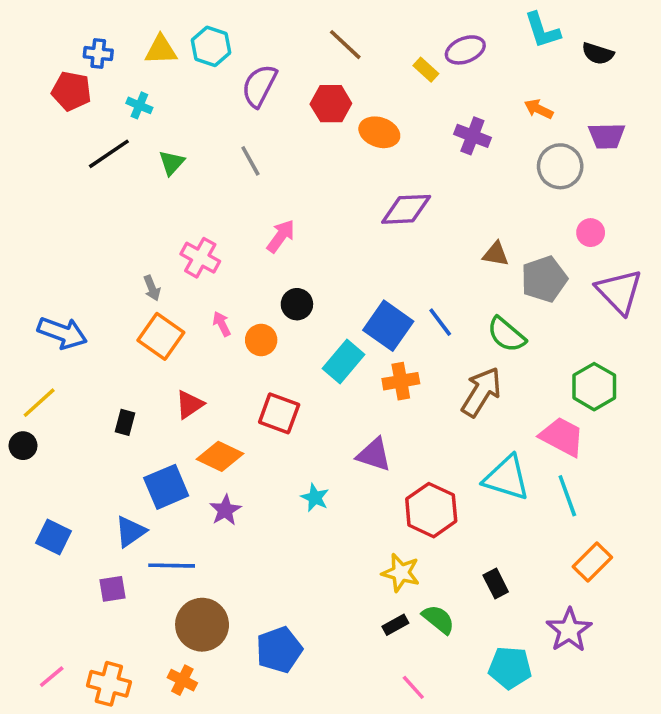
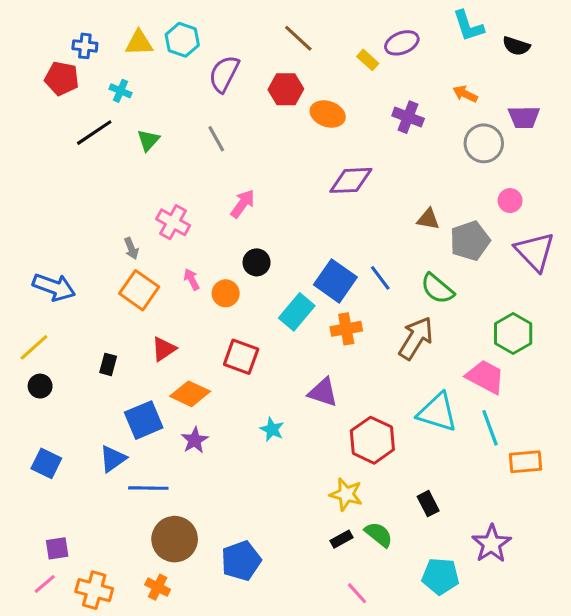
black circle: (23, 446) -> (40, 386), moved
orange rectangle: (592, 562) -> (526, 462), moved, turned 40
purple square: (113, 589) -> (57, 548), moved

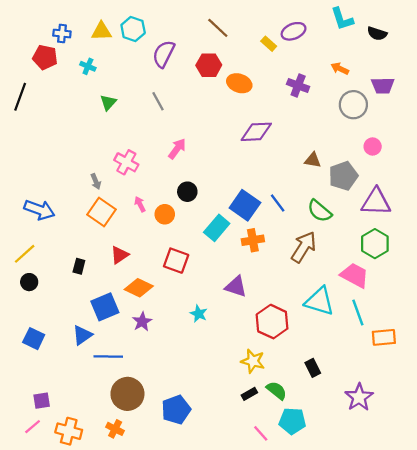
black line: (94, 133) -> (20, 97), moved, turned -36
purple triangle: (535, 252) -> (376, 202), moved, turned -44
cyan pentagon: (440, 576) -> (292, 421), moved

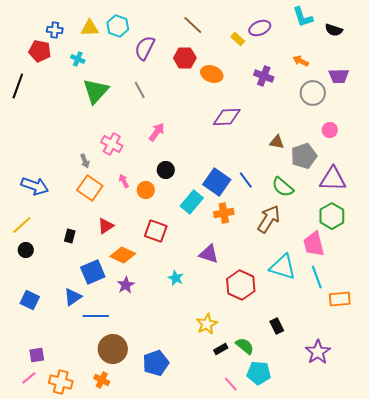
green triangle: (108, 102) -> (96, 91), size x1.8
pink trapezoid: (355, 275) -> (314, 244), turned -132
yellow star: (253, 361) -> (207, 324), moved, turned 30

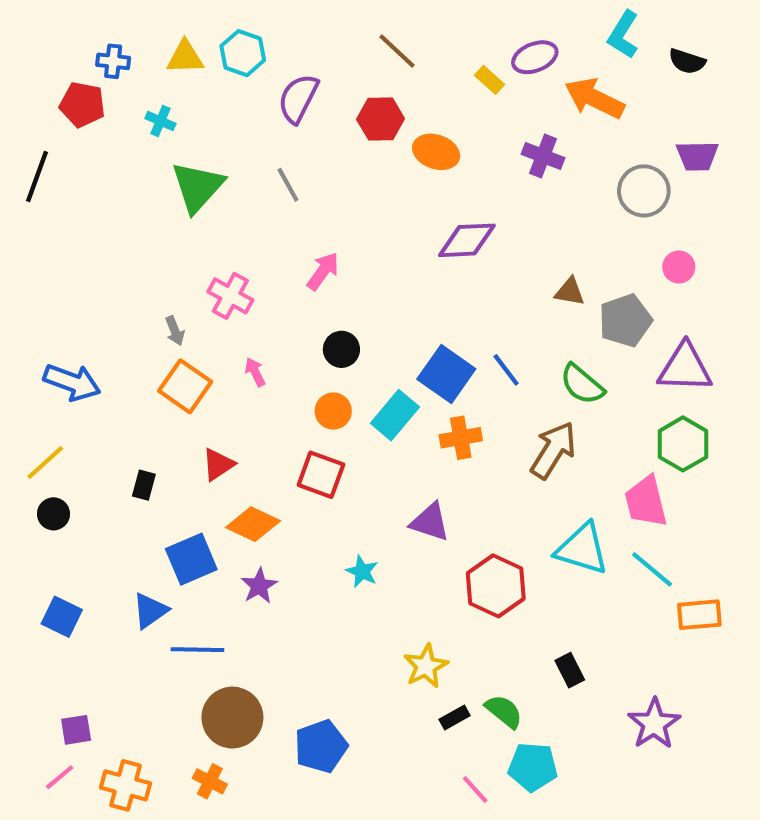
cyan L-shape: (303, 17) -> (623, 35), turned 50
orange arrow: (301, 61) -> (594, 98), moved, size x1.8
orange circle: (146, 190) -> (333, 411), moved
cyan line: (317, 277) -> (652, 569), turned -30

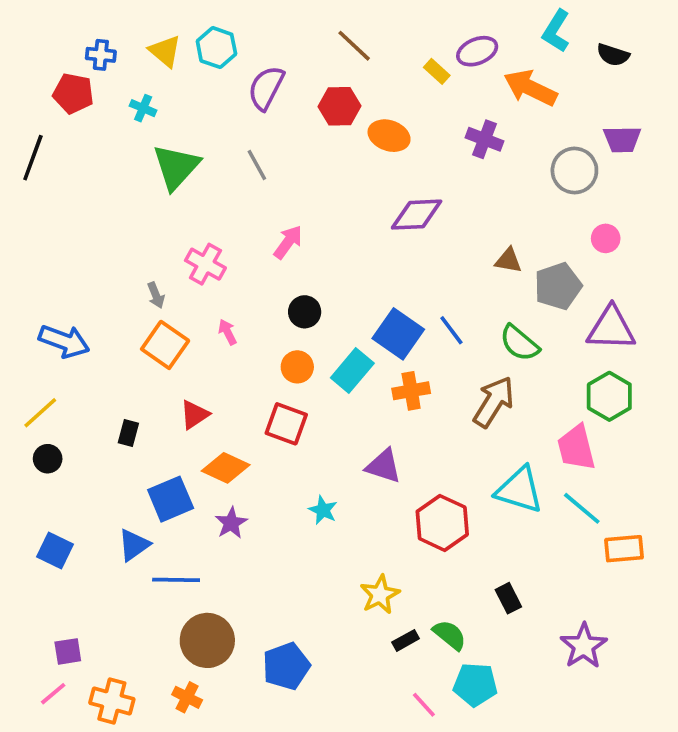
yellow triangle: (185, 57) -> (165, 51), turned 42

